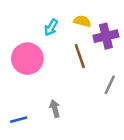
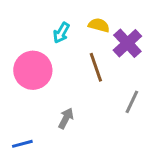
purple cross: (106, 36) -> (127, 43), turned -30
gray arrow: (55, 108) -> (66, 118), moved, turned 42

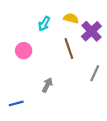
pink circle: (33, 70) -> (24, 51), size x0.6

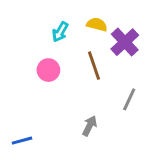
pink circle: (24, 51) -> (48, 70), moved
gray arrow: (47, 85) -> (90, 126), moved

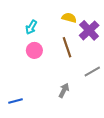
cyan arrow: (60, 32) -> (31, 27), moved
gray line: (129, 99) -> (92, 71), turned 35

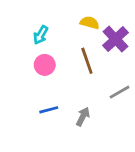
blue line: (15, 101) -> (49, 110), moved

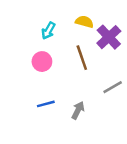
cyan arrow: (41, 35) -> (48, 31), moved

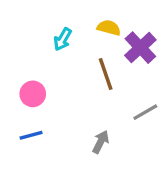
pink circle: (42, 62) -> (33, 94), moved
blue line: (46, 104) -> (31, 135), moved

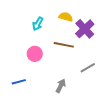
brown line: (106, 74) -> (64, 45), turned -60
pink circle: (33, 94) -> (35, 54), moved

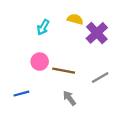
brown line: (64, 45) -> (64, 71), moved
gray arrow: (61, 86) -> (69, 98), turned -64

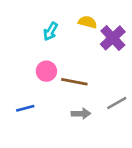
gray line: (100, 78) -> (117, 103), moved
gray arrow: (69, 98) -> (81, 114), turned 126

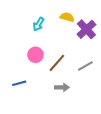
brown line: (74, 82) -> (57, 63), turned -60
gray line: (117, 103) -> (85, 66), moved

